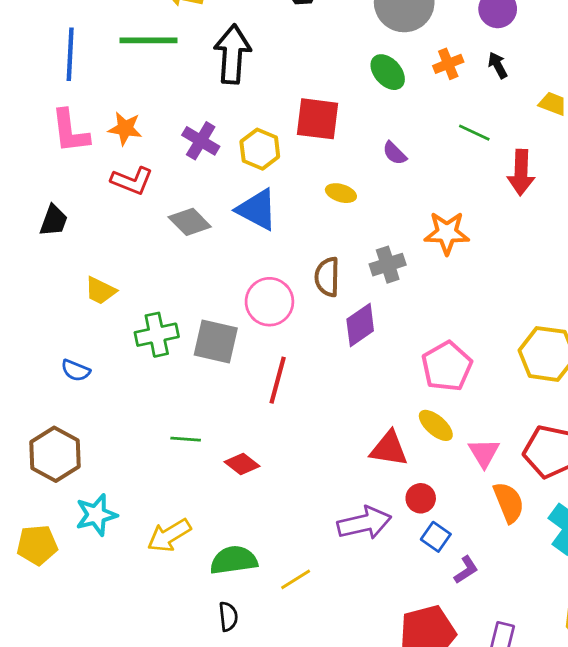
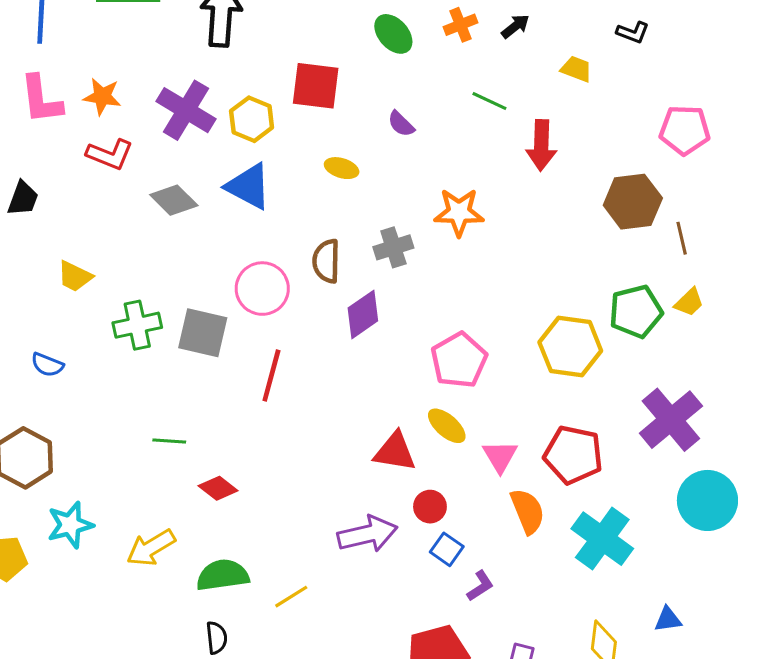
black arrow: (498, 65) -> (515, 26), turned 80
purple cross: (201, 141) -> (186, 110), size x1.4
red diamond: (242, 464) -> (218, 488), moved

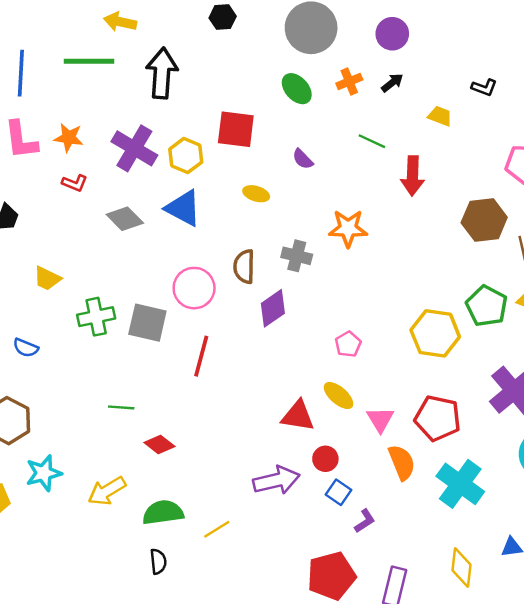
red L-shape: (110, 154) -> (75, 183), size x0.7
gray cross: (393, 247) -> (297, 256), turned 32
green pentagon: (636, 311) -> (487, 306), turned -30
pink pentagon: (459, 360) -> (348, 344), size x0.6

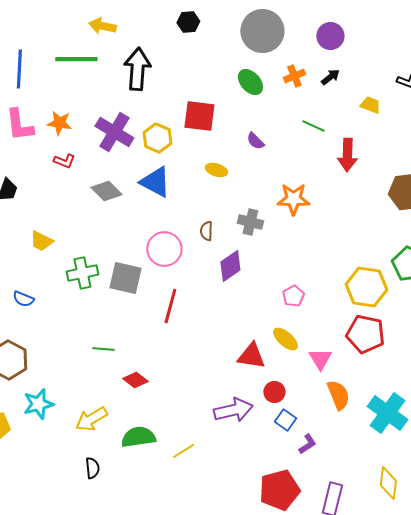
brown semicircle: (244, 267) -> (206, 231), size x0.7
red pentagon: (438, 418) -> (365, 334), moved
black semicircle: (158, 561) -> (92, 468), moved

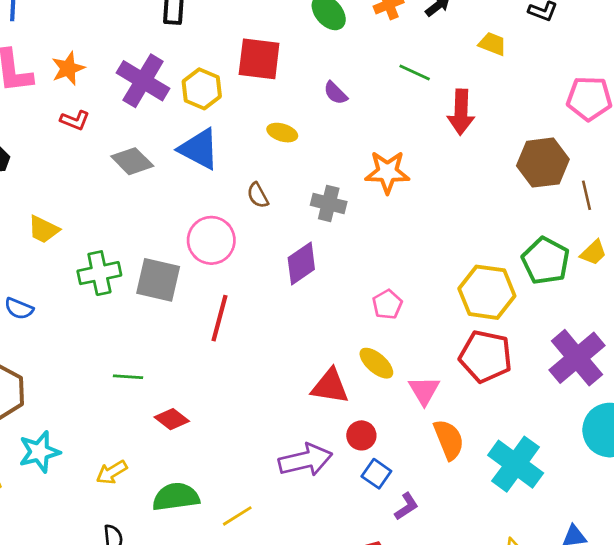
orange star: (59, 123) -> (68, 68), turned -30
brown semicircle: (206, 231) -> (258, 195), moved, turned -30
yellow arrow: (91, 419) -> (112, 472), size x0.7

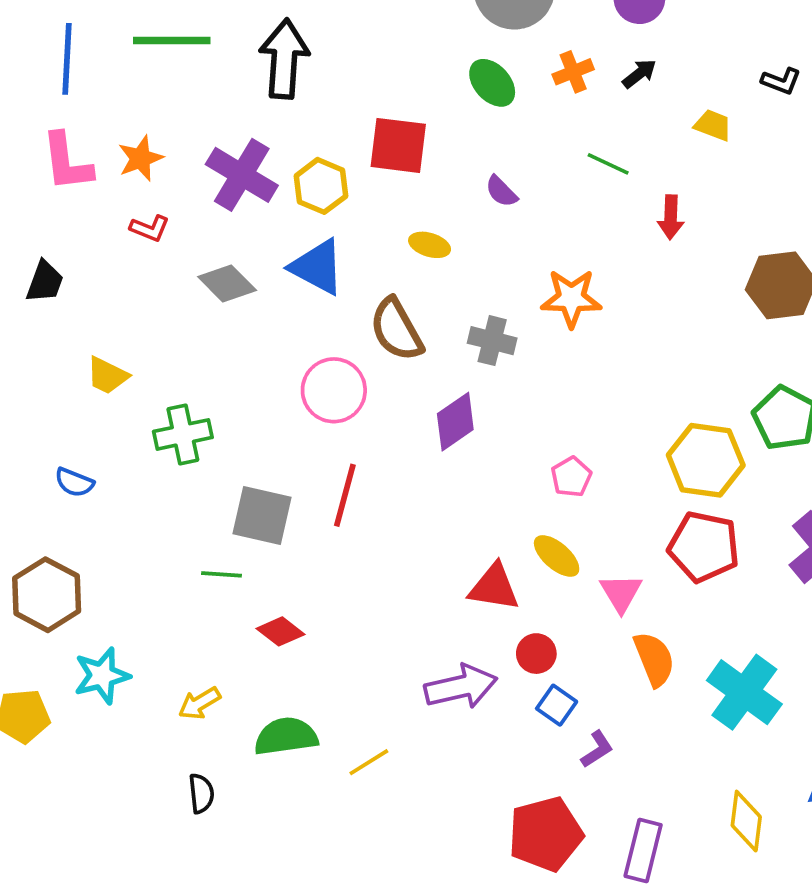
red arrow: (461, 112) -> (671, 217), size x0.7
brown semicircle: (258, 195) -> (396, 330), size x1.8
gray square: (158, 280) -> (262, 515), moved

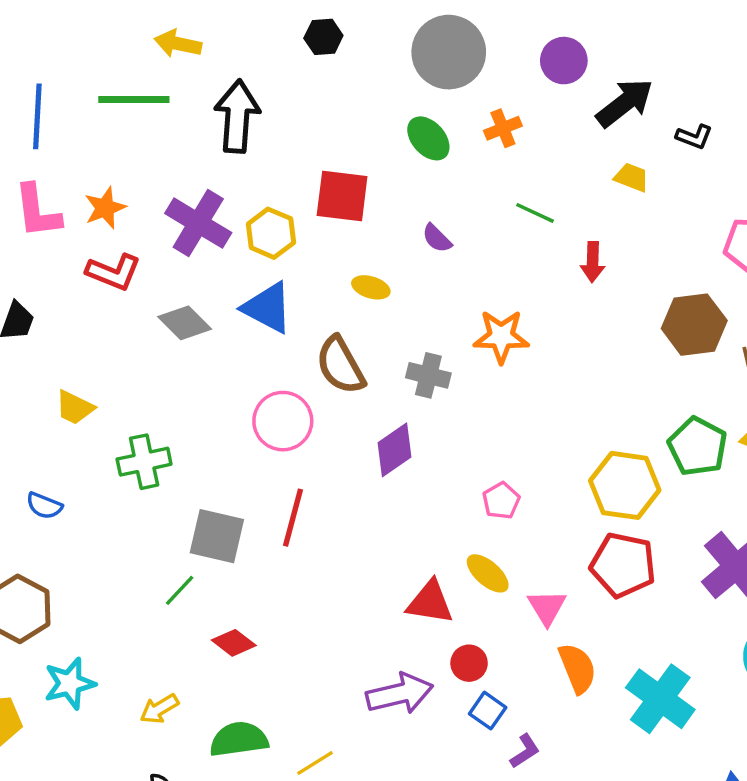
black arrow: (639, 74) -> (625, 103), moved, size x1.8
red L-shape: (150, 228) -> (114, 272), size x1.5
green line: (222, 574) -> (180, 590), turned -51

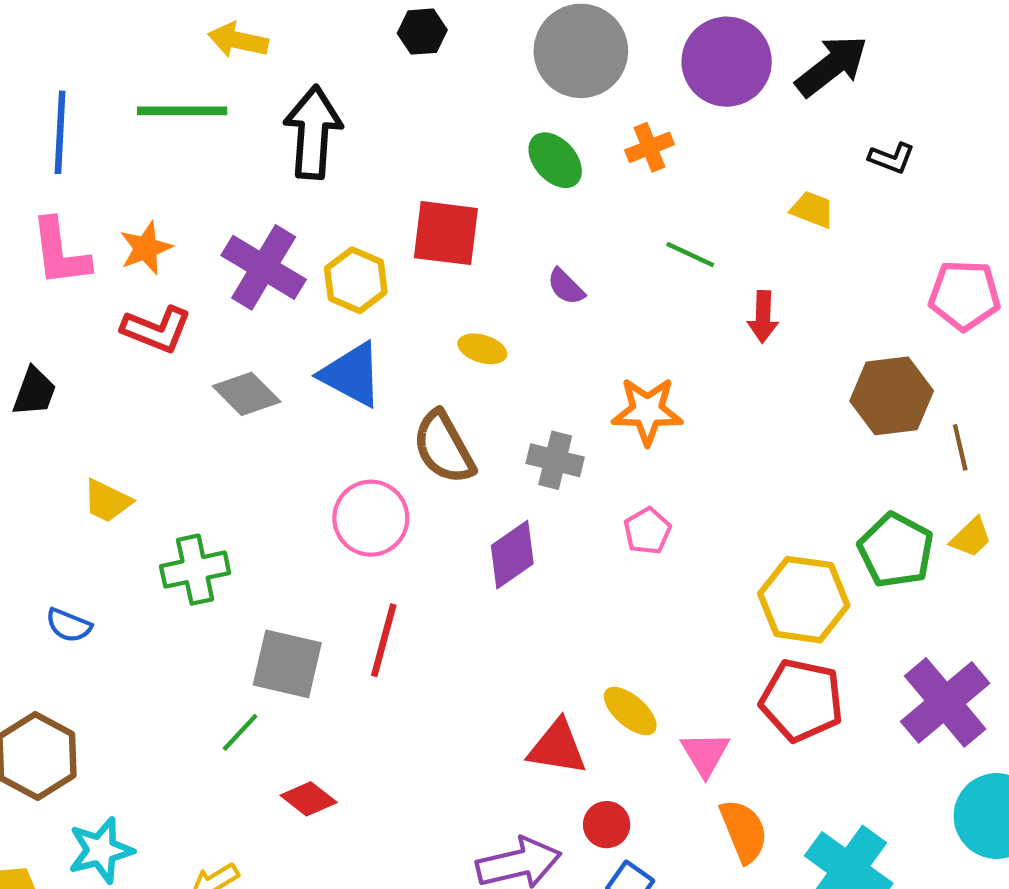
purple circle: (564, 61) -> (727, 62), size x1.5
black arrow: (625, 103) -> (832, 66), moved
pink pentagon: (501, 501) -> (647, 531), moved

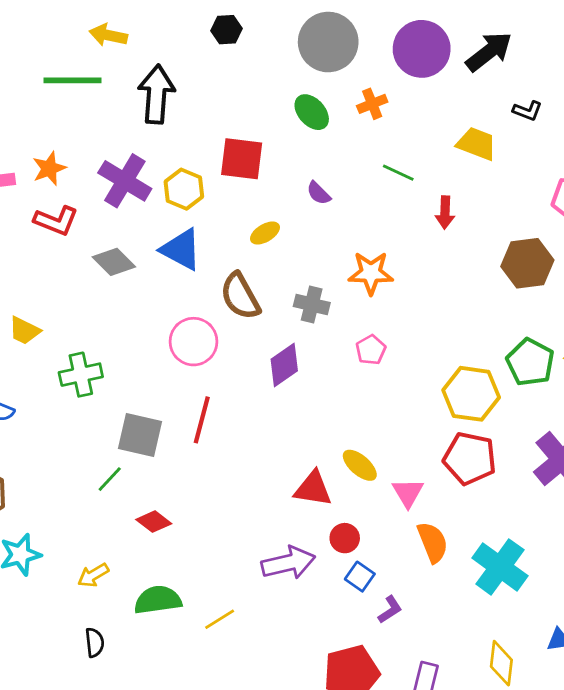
yellow trapezoid: (812, 209) -> (477, 144), size x1.4
yellow ellipse: (482, 349) -> (265, 233), turned -48

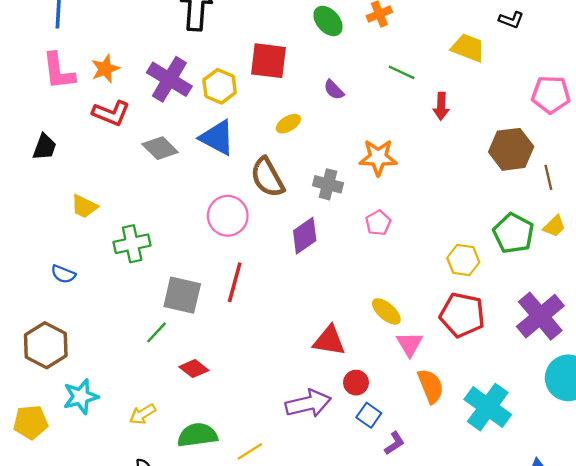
yellow hexagon: (471, 394) -> (463, 260), size x0.7
yellow ellipse: (360, 465) -> (386, 311), moved

